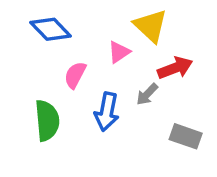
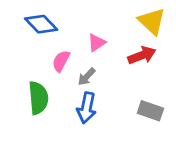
yellow triangle: (151, 26) -> (152, 21), moved
gray arrow: (147, 94) -> (87, 77), moved
blue arrow: (107, 112) -> (87, 108), moved

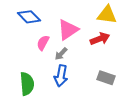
yellow triangle: (152, 21) -> (107, 15), turned -35
pink triangle: (96, 43) -> (68, 30), size x1.6
green semicircle: (38, 98) -> (27, 84), moved

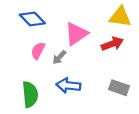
pink semicircle: (43, 43) -> (38, 51), moved
gray arrow: (61, 54) -> (59, 57), moved
blue arrow: (61, 76) -> (68, 85), turned 85

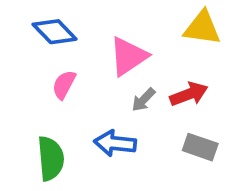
red arrow: (112, 44) -> (189, 94), moved
gray arrow: (59, 57) -> (143, 100), moved

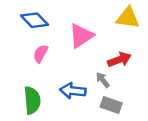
gray arrow: (143, 100) -> (103, 80), moved, turned 98
gray rectangle: (200, 147) -> (111, 105), moved

